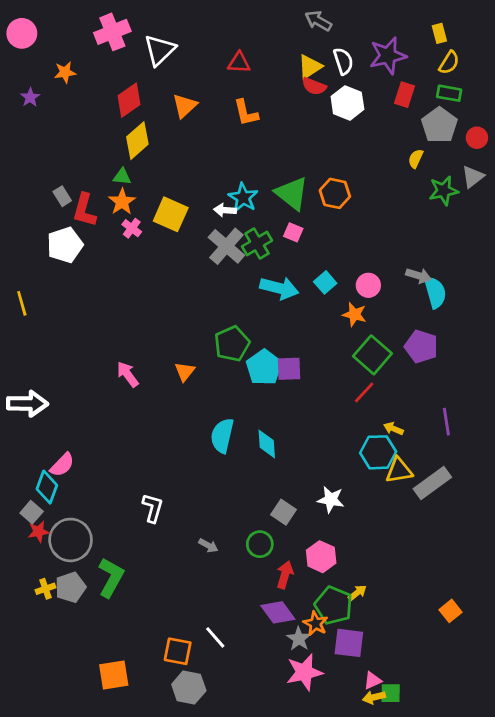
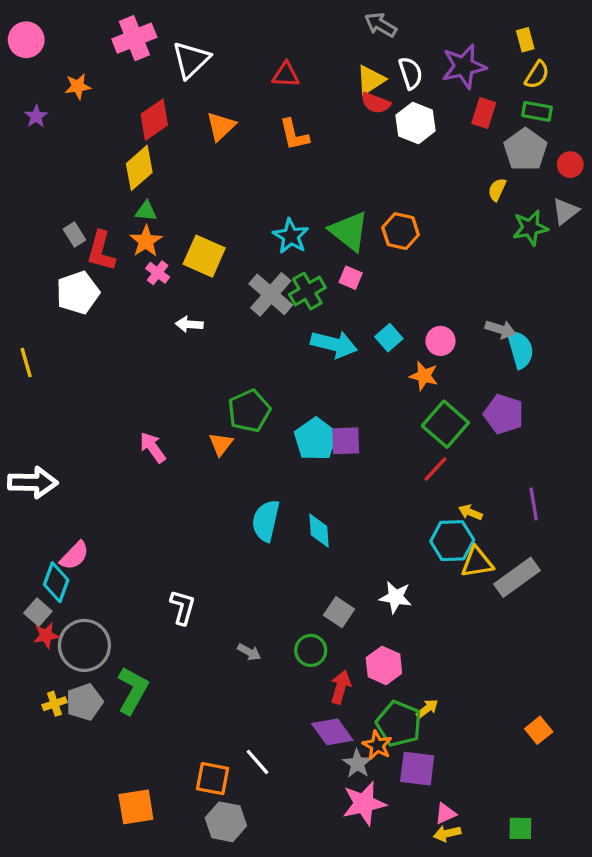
yellow diamond: (137, 141) -> (139, 168), moved
white arrow: (225, 210) -> (189, 324), moved
green pentagon: (232, 344) -> (249, 411), moved
green square: (391, 693) -> (520, 828), moved

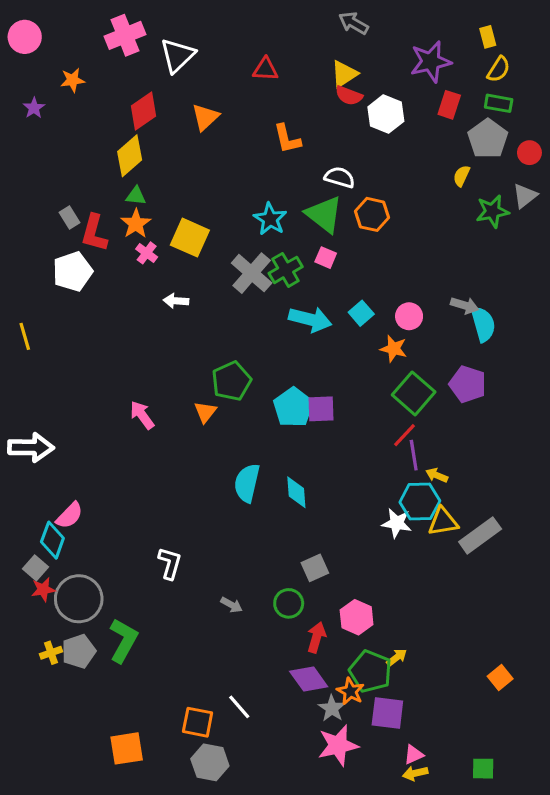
white semicircle: (411, 73) -> (340, 177), moved, turned -56
orange L-shape: (294, 135) -> (287, 139), moved
purple line: (534, 504) -> (414, 455), moved
white star: (396, 597) -> (397, 523), moved
gray square: (339, 612) -> (315, 568), turned 32

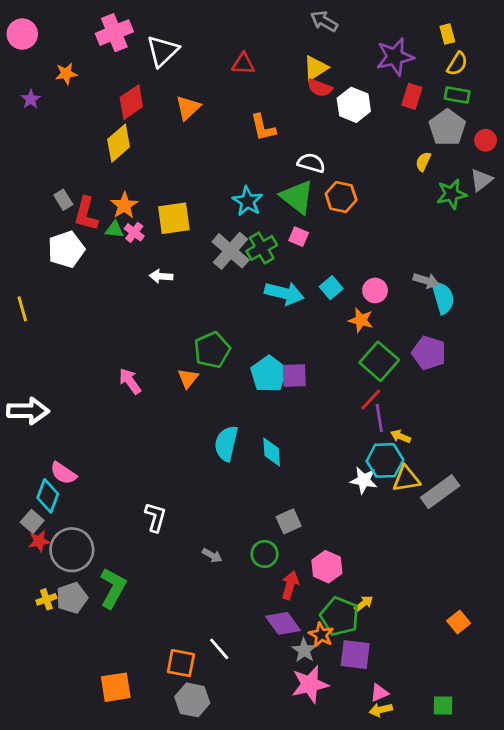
green triangle: (136, 196) -> (114, 230), moved
yellow square: (190, 238) -> (174, 218), turned -32
pink semicircle: (69, 515) -> (63, 473), turned 80

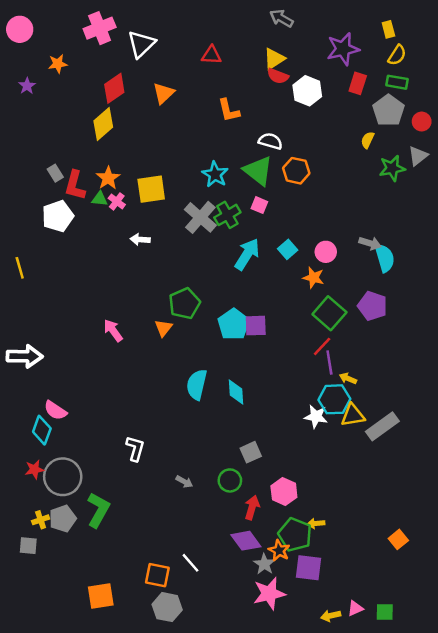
cyan arrow: (284, 293) -> (247, 254), turned -72
gray square: (32, 521) -> (28, 546), moved, turned -36
yellow arrow: (364, 604) -> (316, 523), turned -147
pink triangle: (379, 693) -> (355, 608), moved

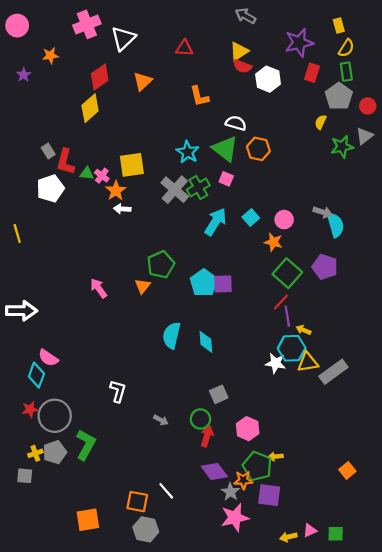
green rectangle: (397, 82) -> (346, 72), turned 72
orange star: (108, 178) -> (116, 191), moved
red arrow: (252, 508) -> (207, 436), moved
orange star: (279, 551) -> (243, 480), turned -30

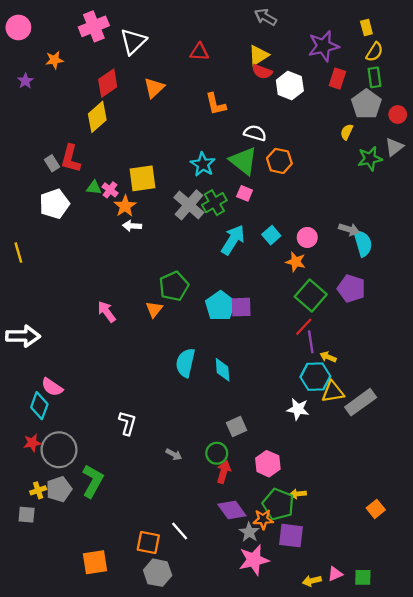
red L-shape: (65, 162) -> (71, 159), moved
white star: (276, 363) -> (298, 409), moved

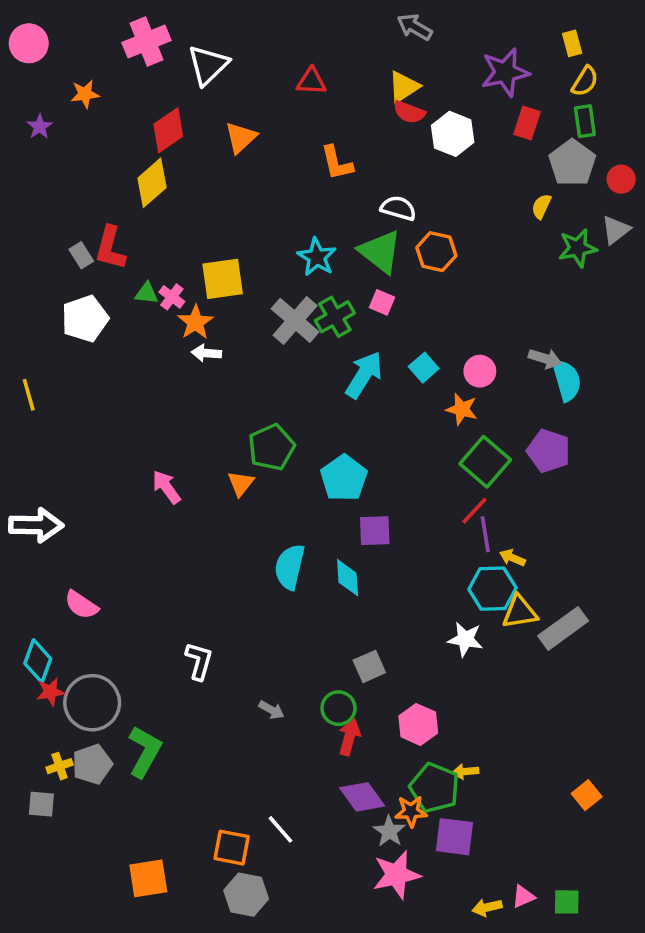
purple square: (241, 307) -> (375, 531), moved
cyan diamond: (39, 406) -> (38, 661), moved

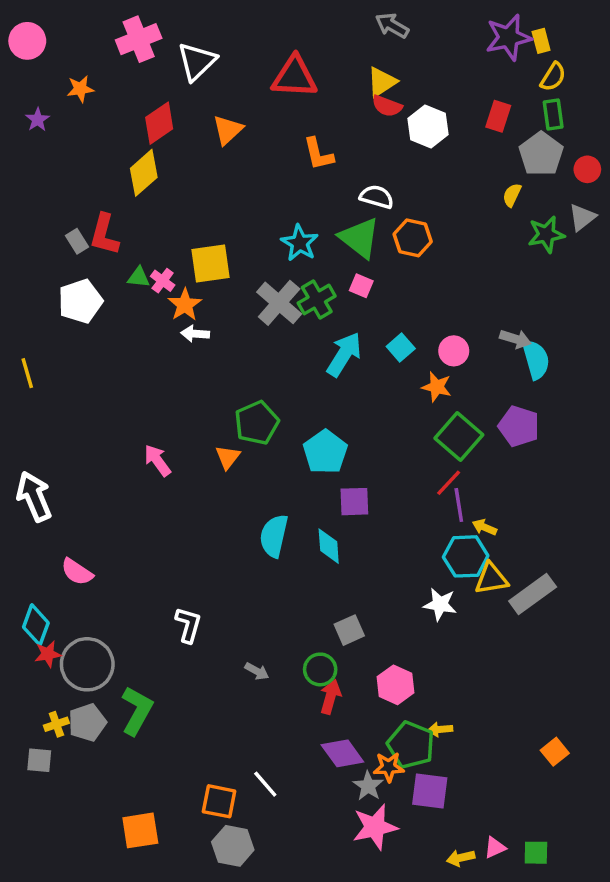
purple star: (505, 72) -> (509, 37), moved
red triangle: (311, 81) -> (294, 77), size x1.6
white arrow: (36, 525) -> (34, 496), turned -114

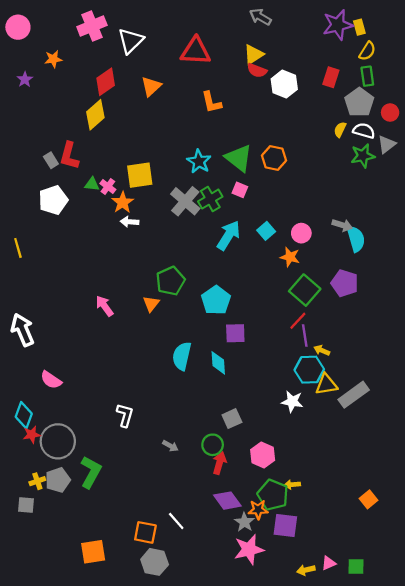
white semicircle: (377, 197) -> (364, 131), moved

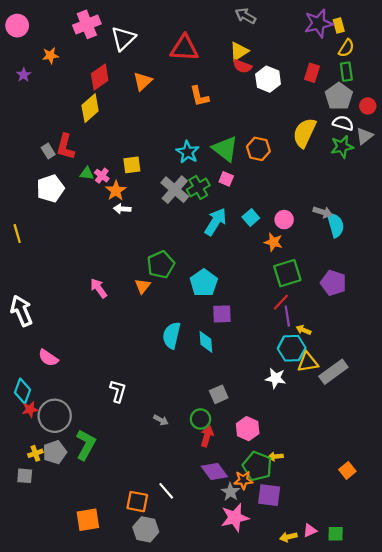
yellow semicircle: (340, 130) -> (304, 133), moved, size x2.0
yellow square: (140, 175) -> (132, 165), size x0.7
purple pentagon: (345, 283) -> (333, 283), moved
green square: (305, 290) -> (287, 273), turned 32

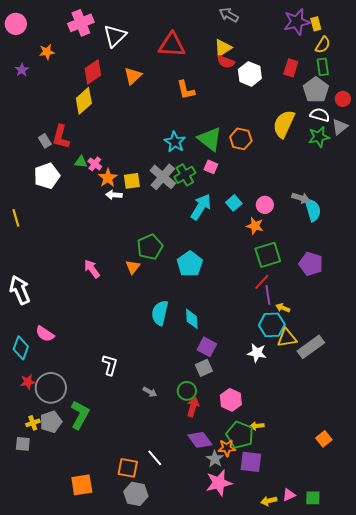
yellow square: (132, 165) -> (132, 181), moved
purple square: (222, 314) -> (207, 347), moved, turned 30
cyan diamond: (23, 391) -> (21, 348), moved

